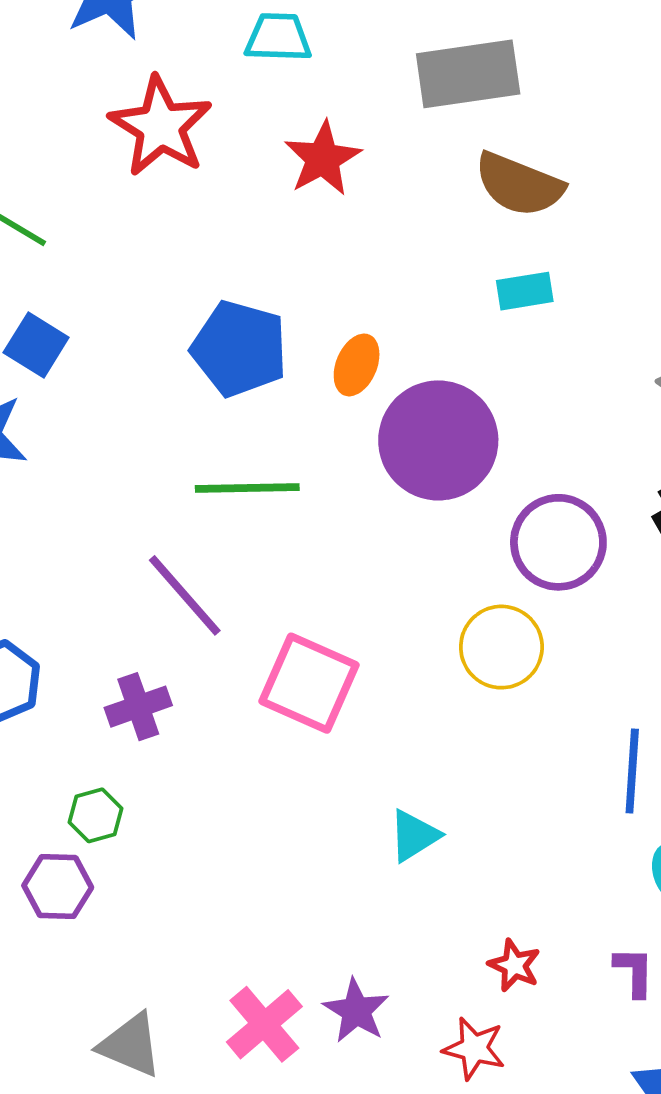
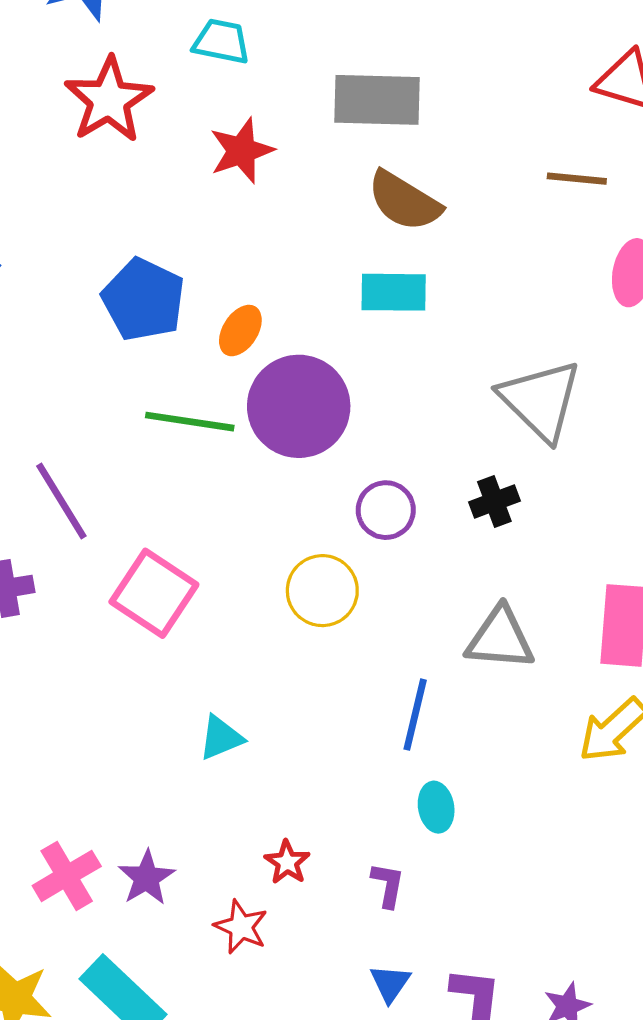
cyan rectangle: (525, 291) -> (394, 292), size x1.4
green line: (247, 488) -> (190, 422), moved
purple circle: (558, 542) -> (386, 510), size x0.7

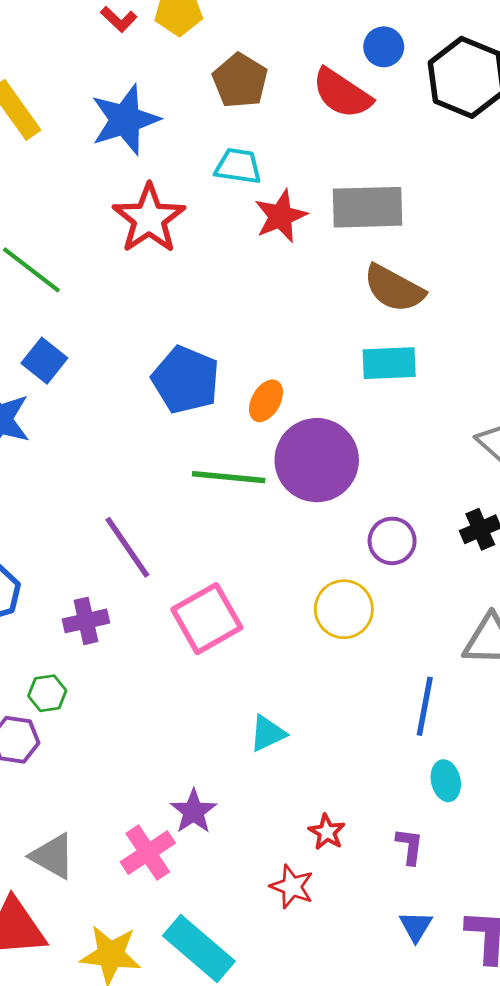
red star: (242, 151) -> (281, 216), moved
pink square: (154, 593) -> (207, 619), turned 30
purple star: (147, 878) -> (194, 811), moved

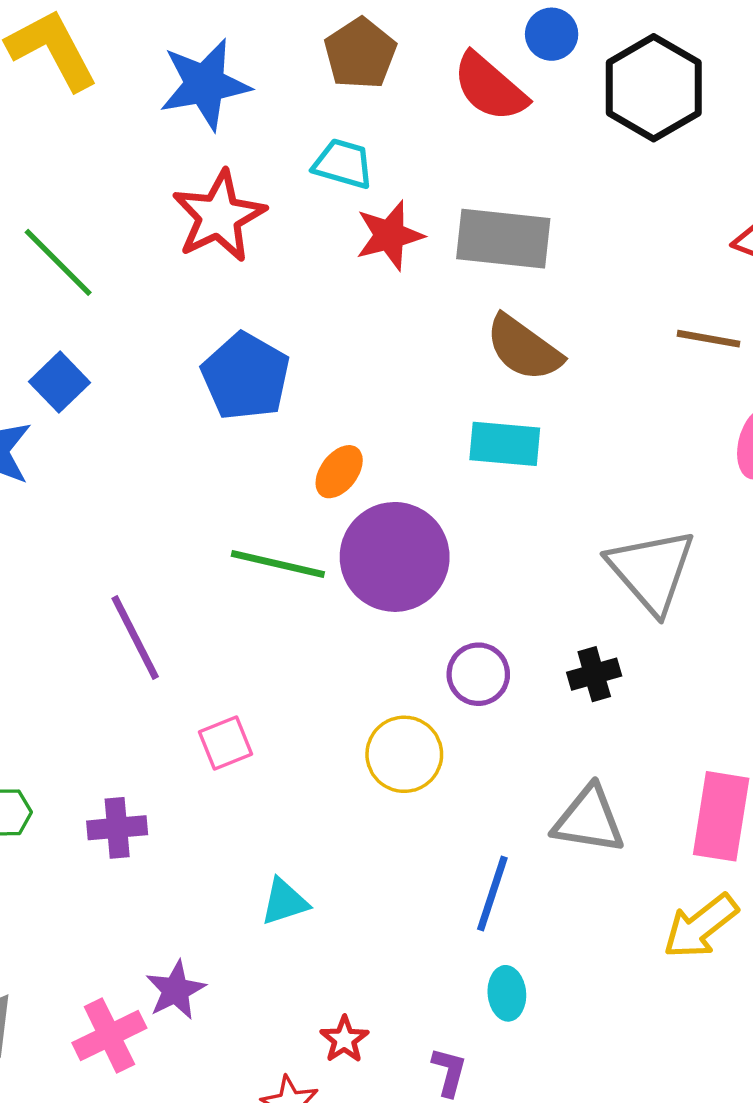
blue pentagon: (186, 380) -> (246, 376), moved
pink square: (207, 619) -> (226, 743), size x0.6
purple cross: (86, 621) -> (117, 828), moved

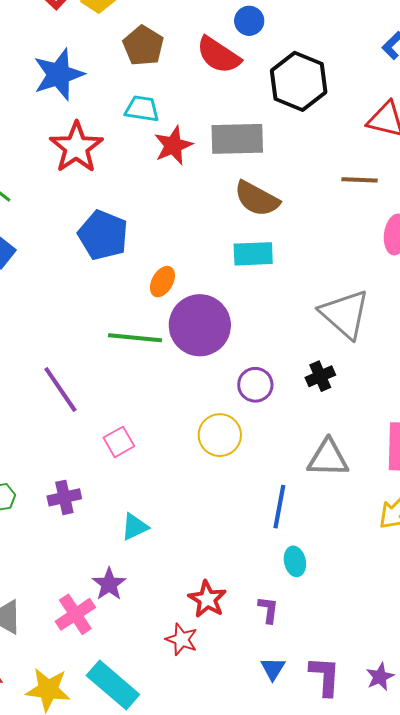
black hexagon: (654, 88) -> (299, 81), moved
cyan triangle: (285, 902) -> (135, 527), moved
red star: (344, 1039) -> (207, 599), size x1.4

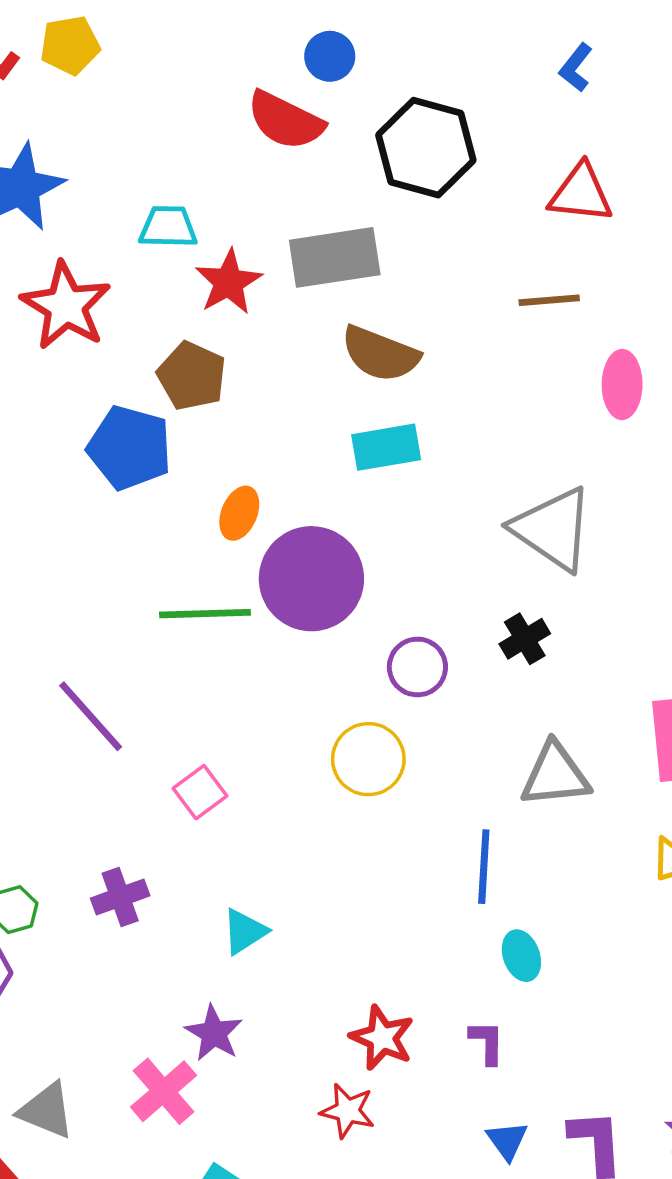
brown pentagon: (143, 46) -> (192, 376), moved

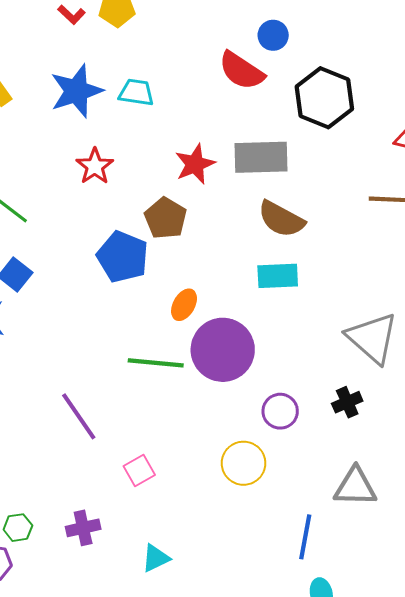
cyan trapezoid: (168, 227) -> (136, 92), moved
red star: (66, 306) -> (95, 166), size x0.7

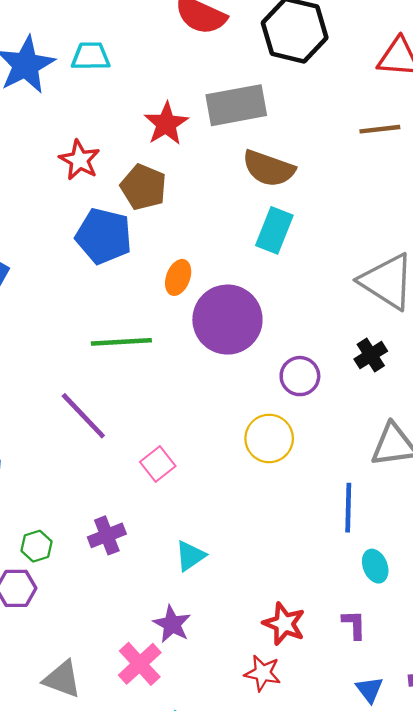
red star: (95, 166) -> (79, 160), moved
cyan rectangle: (278, 276) -> (274, 230), turned -57
green line: (156, 363) -> (121, 342), moved

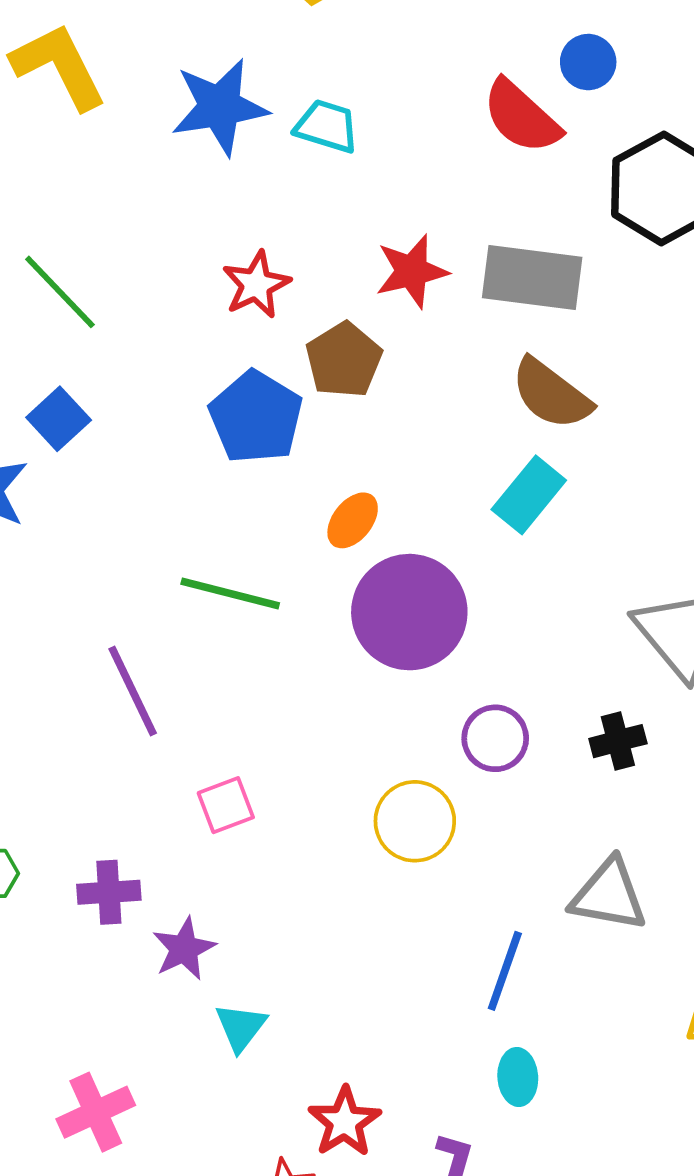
cyan triangle: (190, 556) -> (241, 1027), moved, turned -36
purple star: (172, 624) -> (184, 949), moved

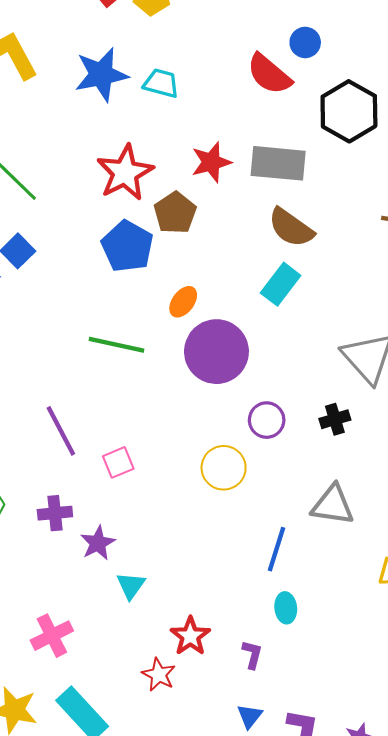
red star: (256, 285) -> (125, 173), size x1.5
purple line: (133, 691) -> (61, 431), moved

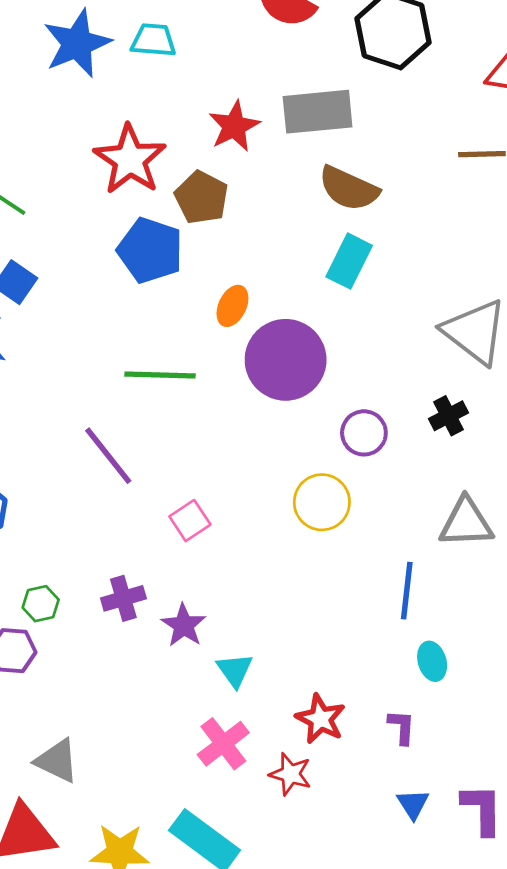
purple line: (61, 431) -> (108, 456), moved
pink cross: (52, 636) -> (223, 744), moved

